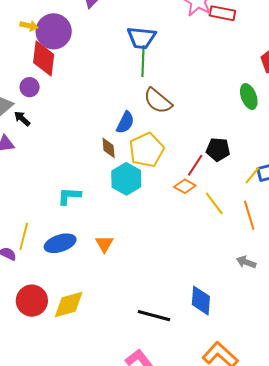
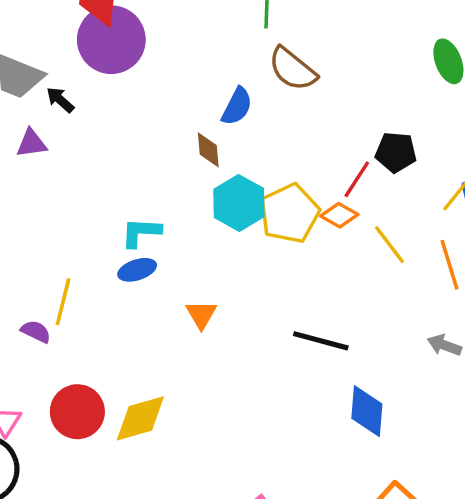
purple circle: (30, 87) -> (111, 40), moved, size x2.0
yellow pentagon: (147, 150) -> (289, 213), moved
blue ellipse: (60, 243) -> (137, 270), moved, size x0.7
black line: (154, 316) -> (321, 341), moved

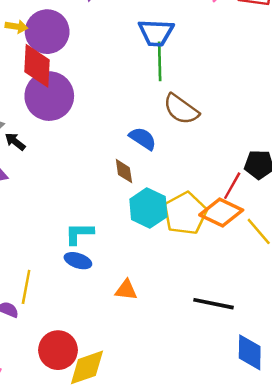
blue semicircle: (237, 106) -> (143, 139), turned -80
orange diamond: (339, 215) -> (221, 212), size x1.6
blue ellipse: (137, 270) -> (78, 261), turned 40
orange triangle: (201, 314) -> (126, 290), turned -50
red circle: (77, 412) -> (58, 350), moved

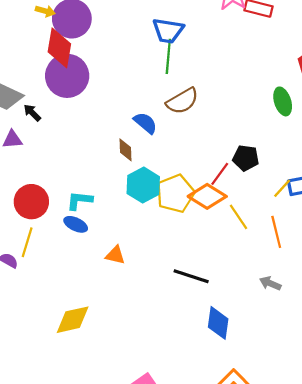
brown semicircle: (181, 109) -> (182, 101), turned -72
red circle: (58, 350) -> (31, 202), moved

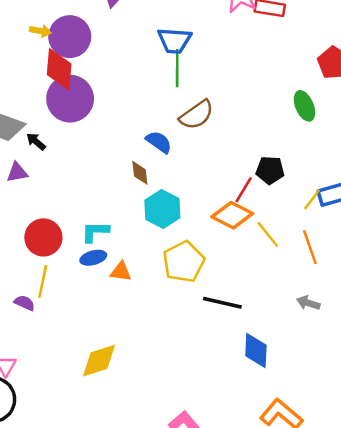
yellow pentagon: (175, 193) -> (184, 262), moved
blue ellipse: (76, 224) -> (93, 258), turned -35
orange triangle: (115, 255) -> (121, 272), moved

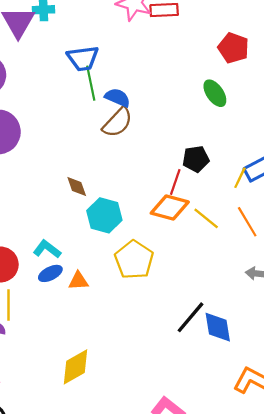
blue semicircle: (159, 142) -> (118, 98), moved
cyan L-shape: (95, 232) -> (47, 249), turned 48
black line: (222, 303) -> (190, 317), moved, turned -51

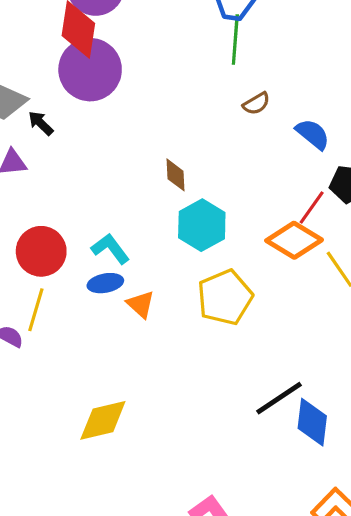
blue semicircle: (118, 98) -> (313, 134), moved
brown semicircle: (118, 122) -> (256, 103), size x0.6
orange triangle: (78, 281) -> (141, 304), turned 30

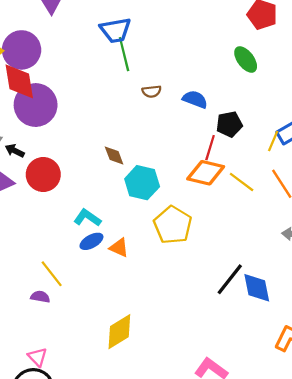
brown semicircle: (256, 103) -> (152, 91), turned 42
red circle: (41, 251) -> (43, 175), moved
yellow line: (36, 310) -> (52, 274), turned -36

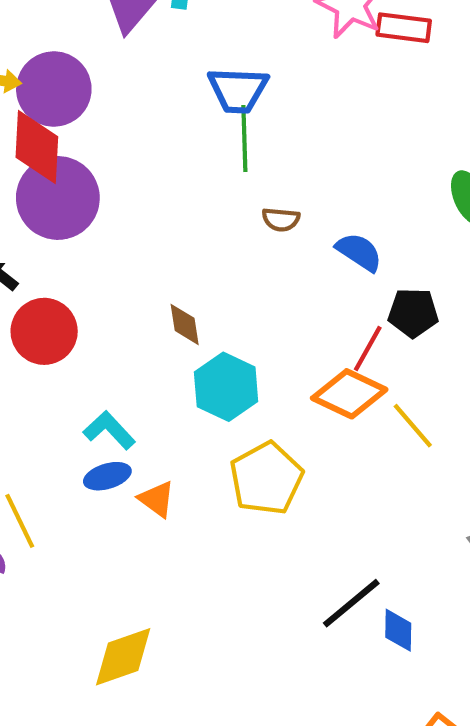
blue diamond: (257, 288) -> (398, 630), size x0.7

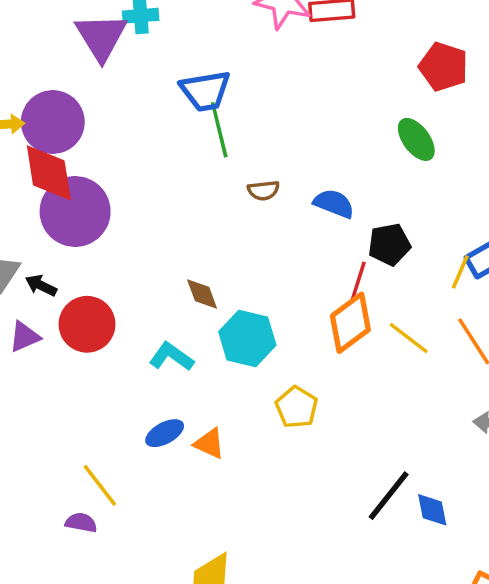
orange diamond: (349, 394) -> (350, 323), turned -50
cyan L-shape: (109, 430) -> (171, 357), moved
yellow pentagon: (266, 478) -> (297, 407), size x0.7

